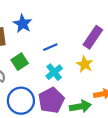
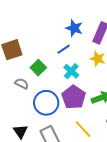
blue star: (23, 24) -> (74, 28), moved

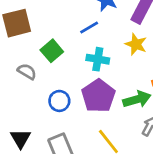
cyan cross: (71, 71) -> (98, 59), turned -35
blue circle: (46, 103) -> (59, 101), size x0.6

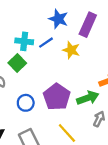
yellow star: (136, 44) -> (71, 50), moved
cyan cross: (98, 59) -> (24, 41), moved

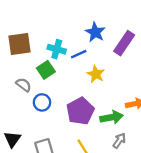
yellow star: (71, 50) -> (96, 74), moved
blue circle: (26, 103) -> (42, 102), moved

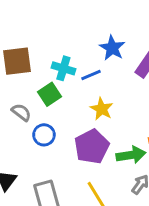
yellow star: (96, 74) -> (102, 109), moved

